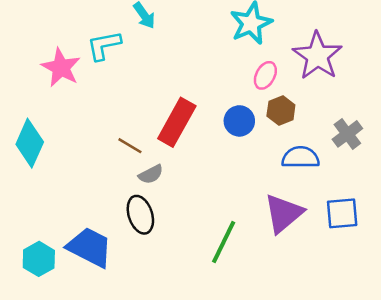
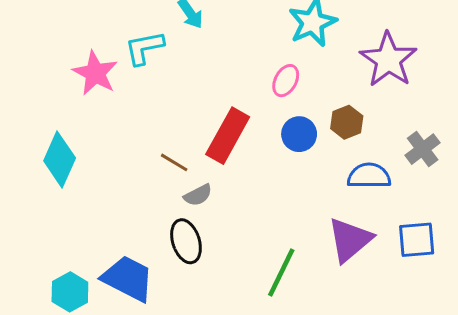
pink ellipse: (265, 75) -> (286, 81), moved

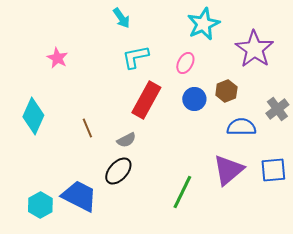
cyan L-shape: (144, 48) -> (135, 57), moved
pink star: (95, 73) -> (57, 58), size x0.7
brown line: (174, 162) -> (87, 128), moved, turned 36
black ellipse: (186, 241) -> (118, 171), turned 60

